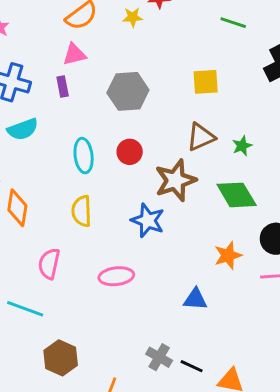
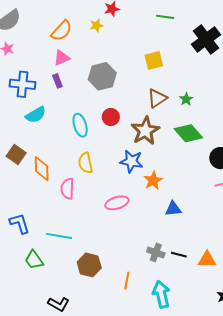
orange star: (228, 255) -> (153, 181), moved
pink semicircle: (49, 264) -> (67, 189), moved

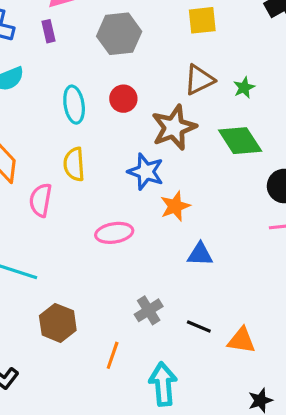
gray cross: (156, 252) -> (149, 310), moved, turned 30

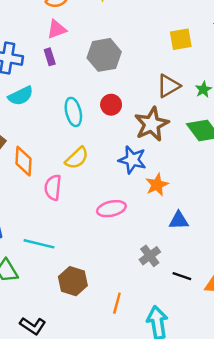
yellow square: (202, 20) -> (181, 39), moved
yellow semicircle: (74, 164) -> (77, 158), turned -125
gray cross: (149, 310) -> (150, 256), moved

